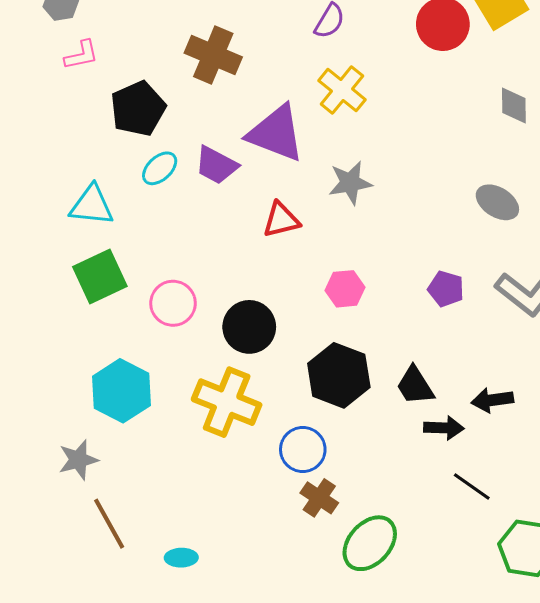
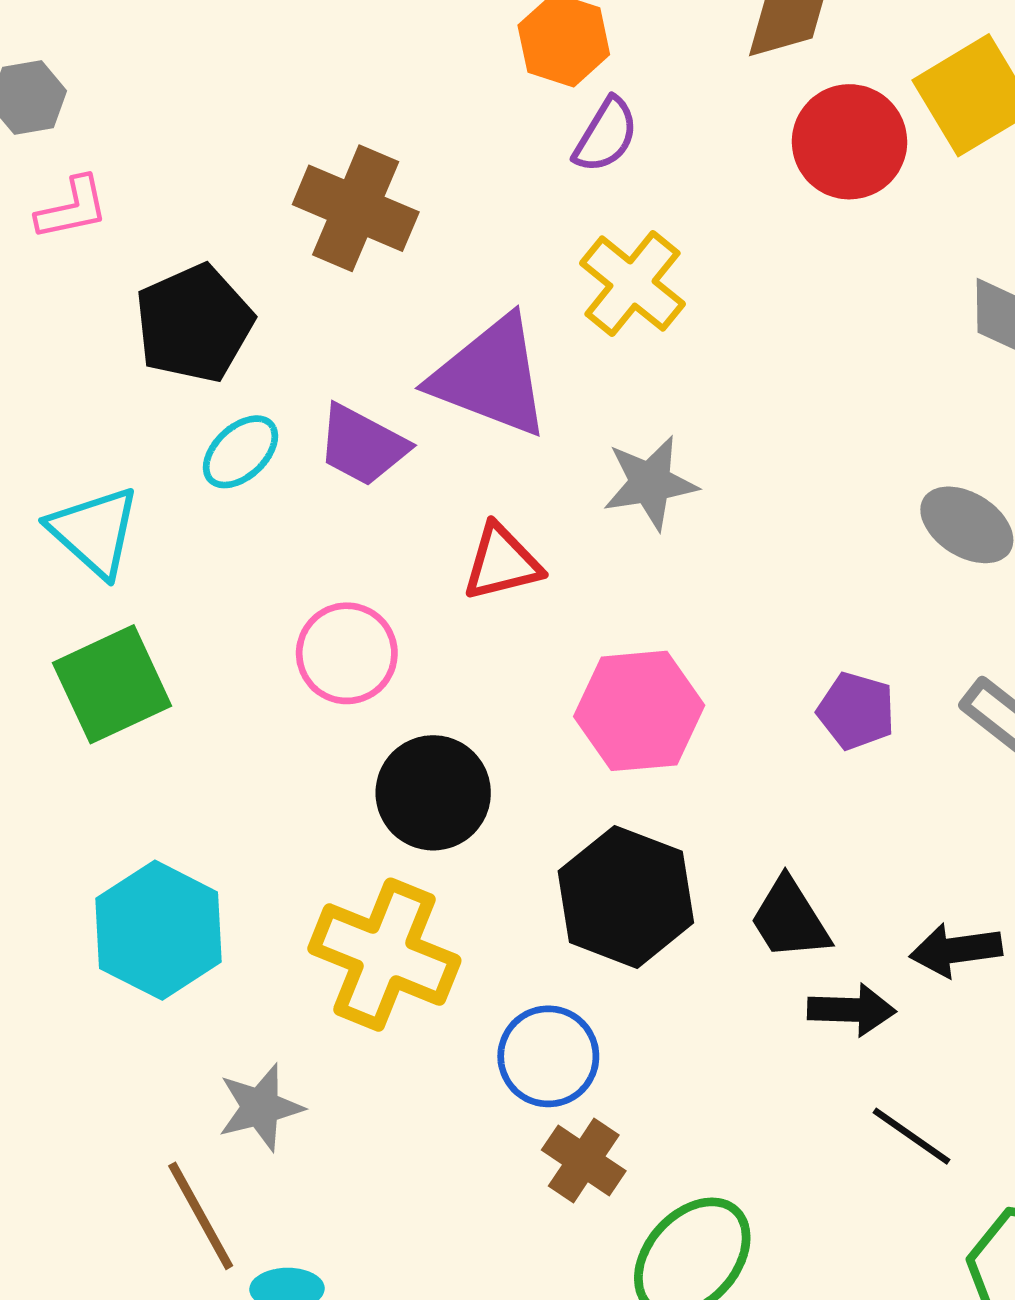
cyan triangle: (92, 205) -> (94, 532), turned 36
pink hexagon: (345, 289) -> (639, 711), size x1.5
pink circle: (173, 303) -> (347, 653), moved
gray star: (78, 460) -> (260, 1107), moved
brown line: (109, 524) -> (201, 1216), moved

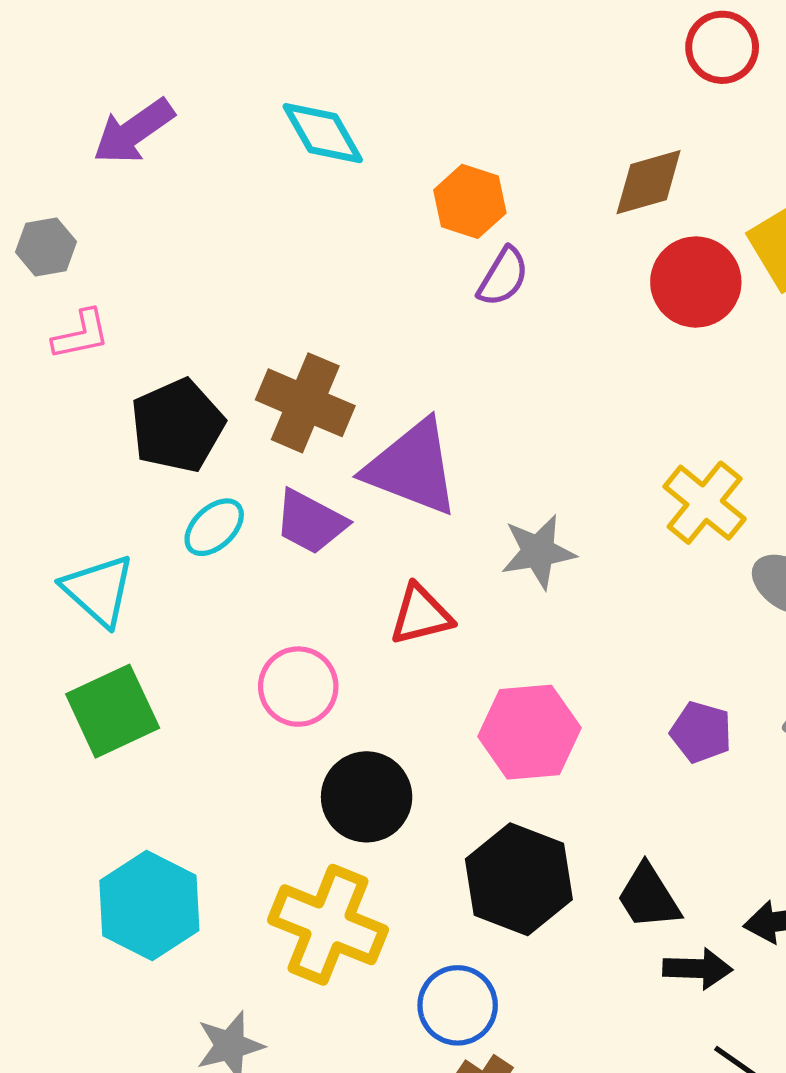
brown cross: (356, 208) -> (305, 403), moved
yellow cross: (632, 284) -> (705, 503), moved

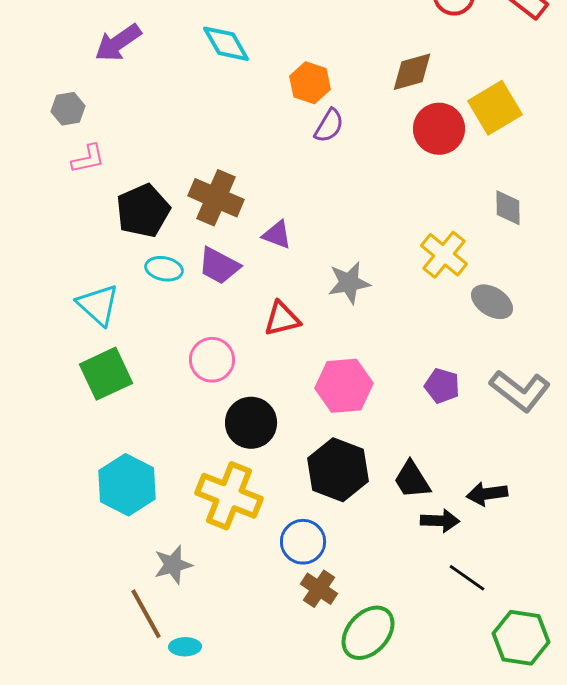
purple triangle: (412, 468) -> (277, 235), size x0.5
cyan ellipse: (214, 527) -> (164, 269), turned 54

